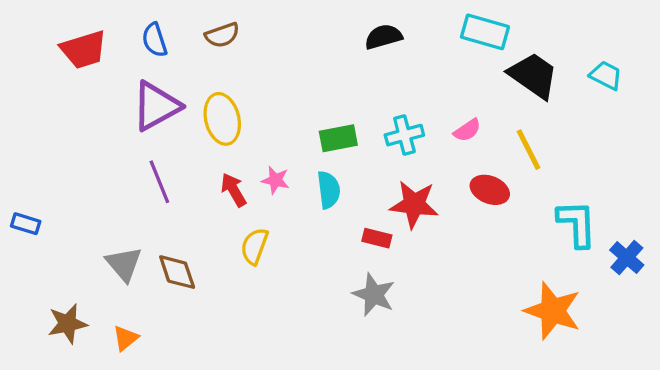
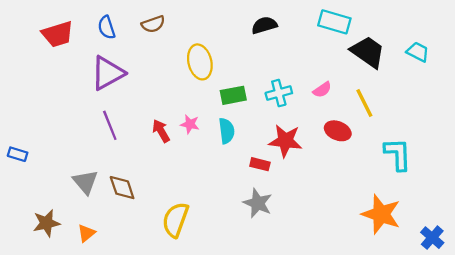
yellow ellipse: (222, 119) -> (200, 62), moved
yellow semicircle: (254, 246) -> (175, 220), moved, size x1.4
blue cross: (627, 258) -> (432, 238), moved

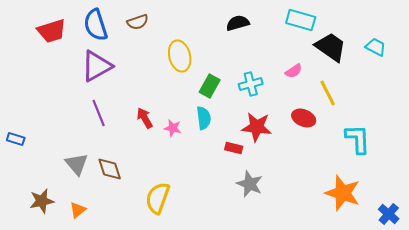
blue semicircle: (106, 27) -> (96, 25), size x1.5
pink semicircle: (322, 90) -> (294, 71), moved
green rectangle: (233, 95) -> (210, 86), turned -50
pink star: (190, 124) -> (173, 128), moved
gray star: (258, 203) -> (250, 184), moved

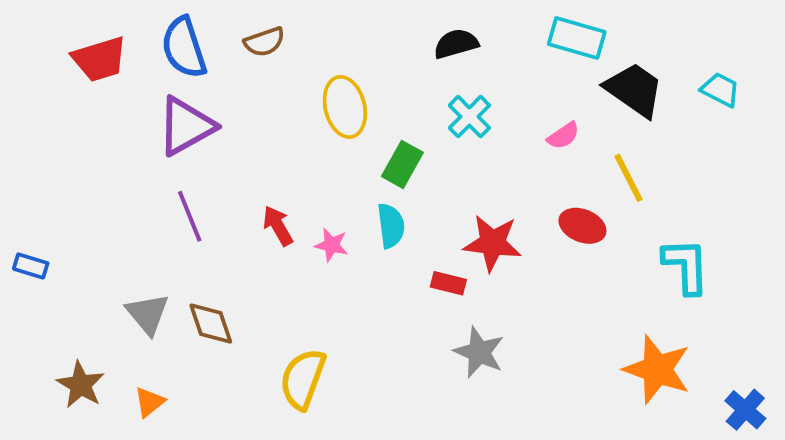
cyan cross: (251, 84) -> (469, 117), moved, turned -30
brown star: (42, 201) -> (80, 385), turned -30

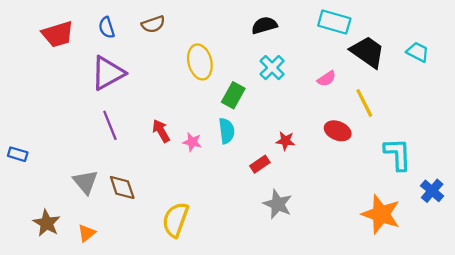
blue semicircle: (184, 48) -> (107, 28), size x0.6
red star: (492, 243) -> (285, 141), size x0.6
red rectangle: (448, 283) -> (260, 164), turned -48
blue cross: (745, 410) -> (432, 191), moved

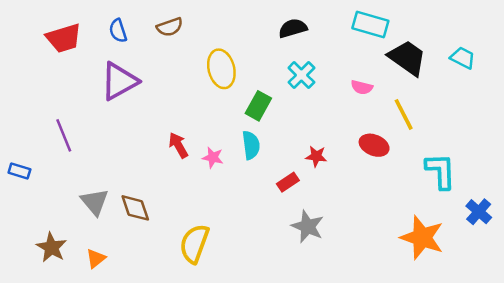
pink semicircle: (327, 79) -> (362, 87), turned 48
purple line: (110, 125) -> (64, 135), moved

